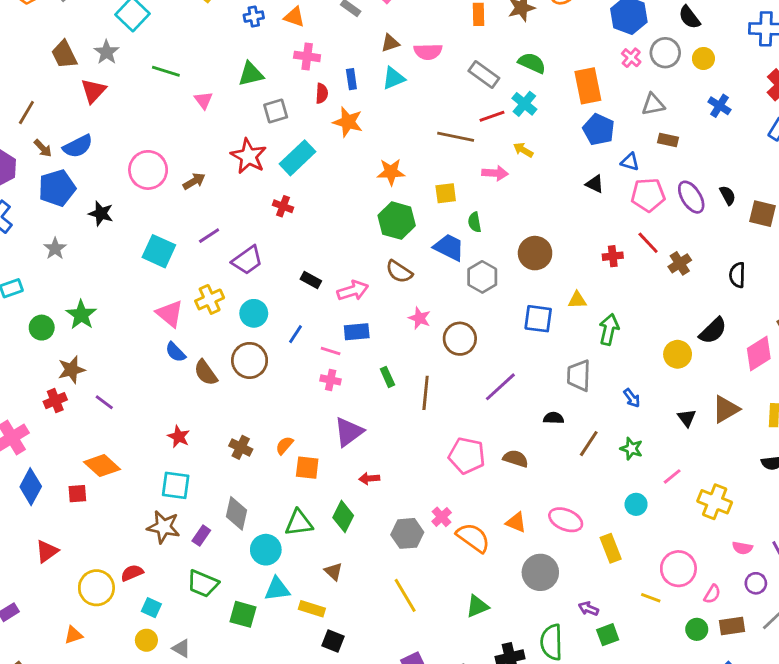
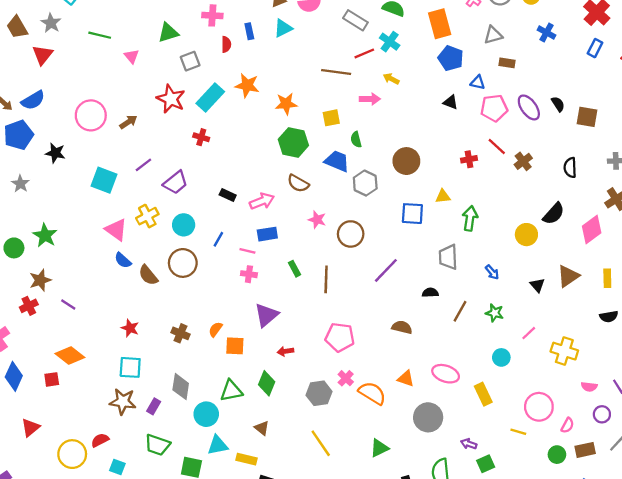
orange star: (348, 122) -> (247, 85), moved
pink pentagon: (467, 456) -> (340, 337), moved

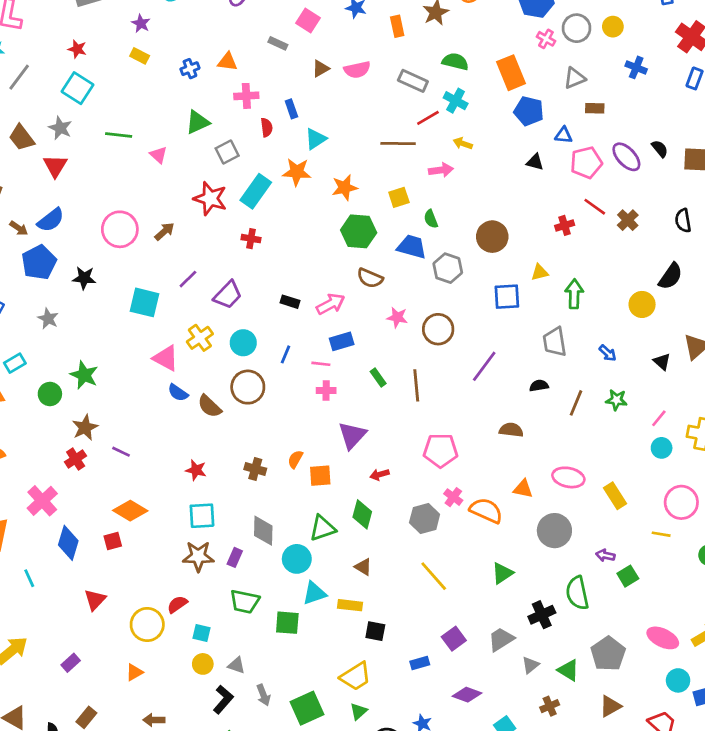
cyan triangle: (283, 28) -> (316, 139), moved
cyan circle: (501, 357) -> (662, 448), moved

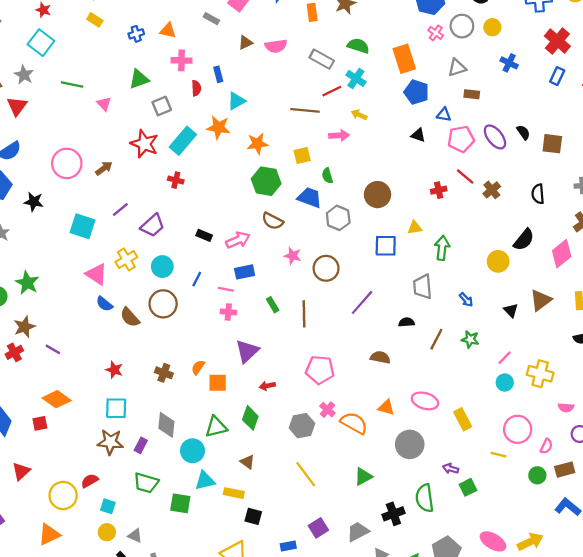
orange triangle: (134, 672) -> (49, 535), size x1.5

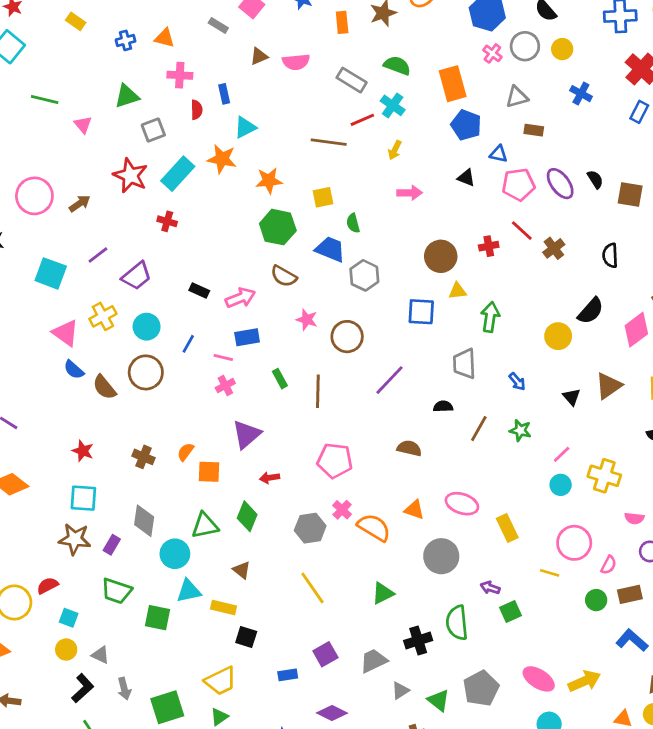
yellow arrow: (359, 115) -> (395, 150), turned -91
pink arrow: (339, 135) -> (410, 193), moved
brown circle: (377, 195) -> (441, 256), moved
pink cross: (228, 312) -> (225, 385), turned -35

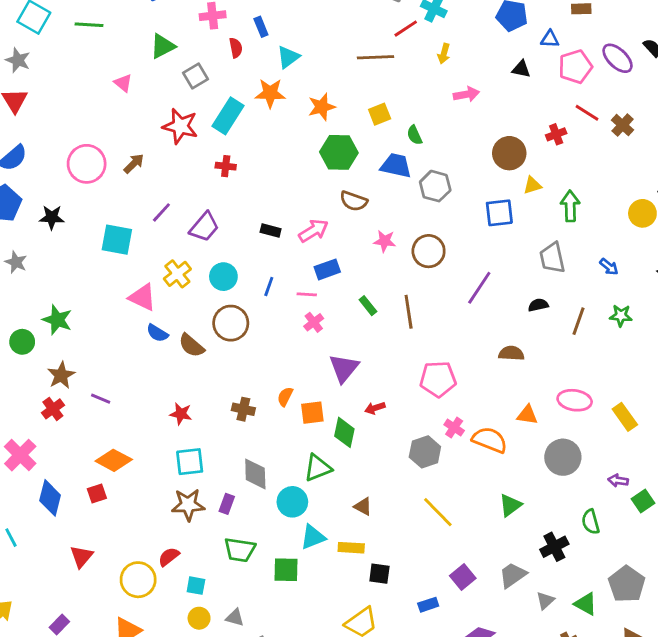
green line: (45, 99) -> (89, 25), moved
green diamond: (247, 516) -> (344, 432), moved
green semicircle: (457, 623) -> (591, 522), size x0.7

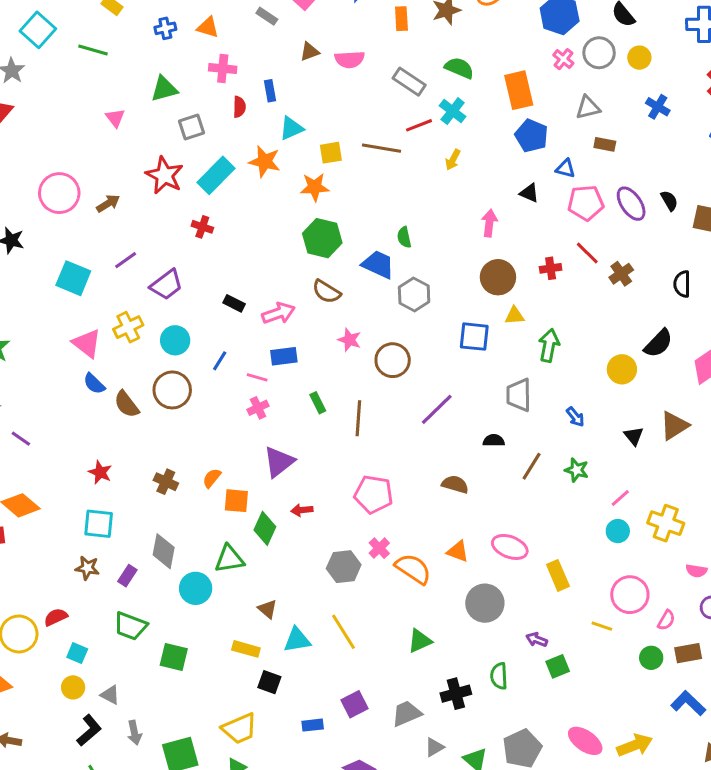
pink arrow: (466, 94) -> (489, 223), moved, turned -85
yellow square: (380, 114) -> (331, 153), moved
brown star: (188, 505) -> (87, 568), size x0.7
cyan triangle: (313, 537) -> (297, 640), moved

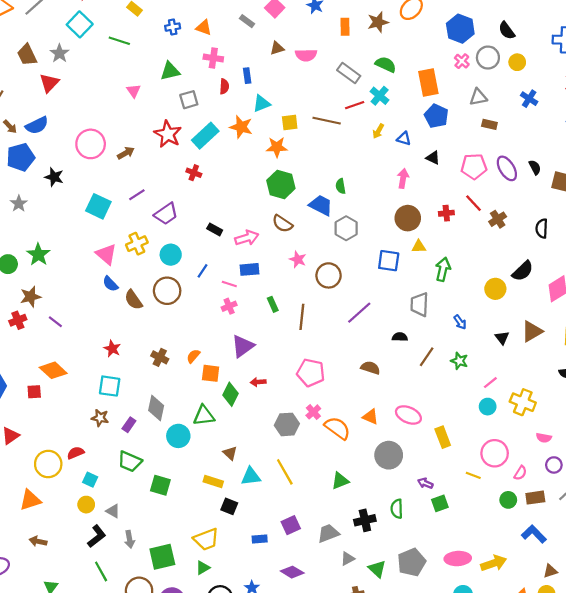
blue triangle: (566, 169) -> (404, 139), moved
pink ellipse: (585, 741) -> (458, 559), turned -40

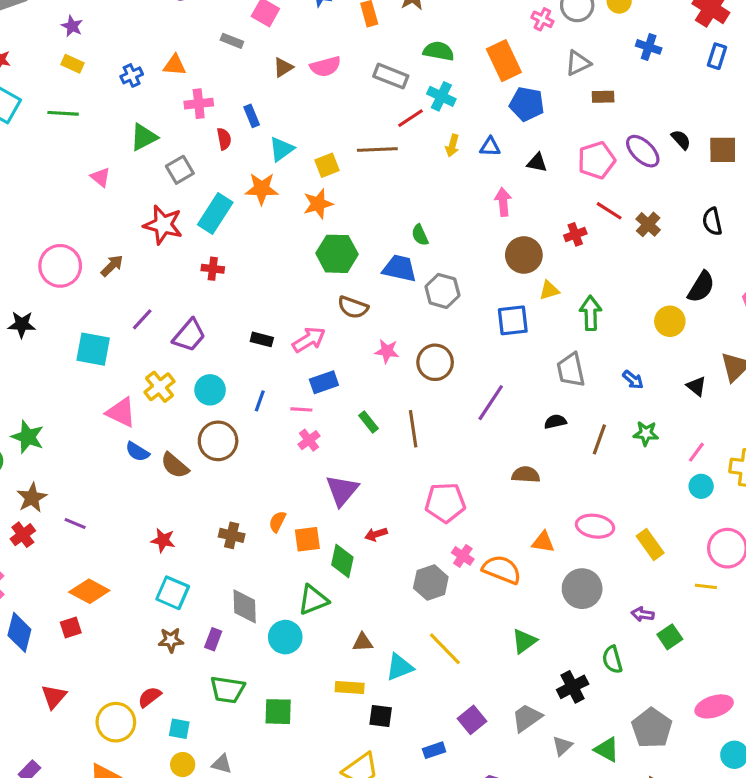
cyan square: (110, 386) -> (173, 593), turned 30
brown triangle: (230, 453) -> (363, 642), turned -32

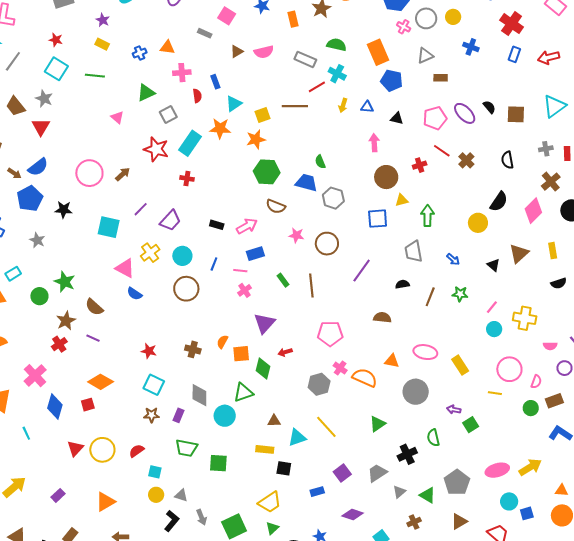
brown semicircle: (175, 465) -> (94, 307), moved
yellow circle: (116, 722) -> (102, 450), moved

